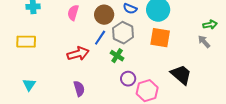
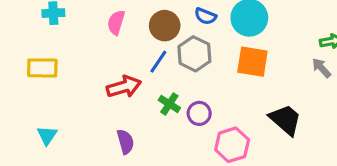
green cross: (117, 56) -> (169, 104), moved
purple circle: (128, 79) -> (199, 113), moved

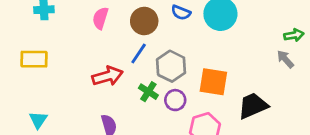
gray hexagon: (194, 54) -> (171, 66), moved
orange square: (252, 62) -> (213, 82), moved
black trapezoid: (285, 120) -> (253, 106), turned -64

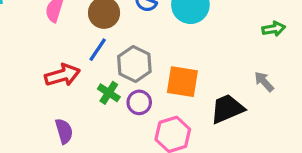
gray arrow: (285, 59) -> (264, 82), moved

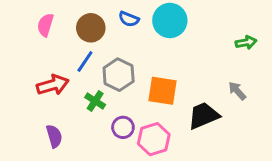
purple circle: (139, 102) -> (123, 127), moved

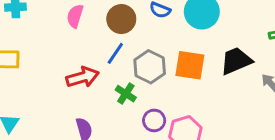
orange square: (163, 91) -> (190, 65), moved
black trapezoid: (204, 116) -> (236, 61), moved

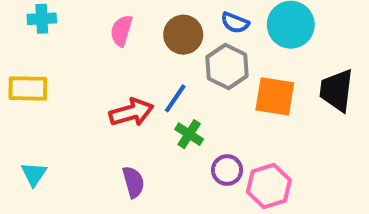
blue line: (115, 53) -> (175, 98), moved
black trapezoid: (236, 61) -> (337, 90), turned -60
gray hexagon: (150, 67) -> (227, 66), moved

